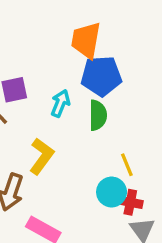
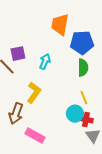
blue pentagon: (101, 76) -> (82, 43), moved
green semicircle: (98, 115) -> (83, 68), moved

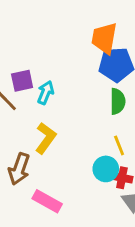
orange trapezoid: (60, 25) -> (104, 38), moved
cyan arrow: (45, 62) -> (46, 93), moved

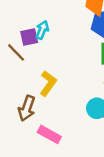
cyan arrow: (46, 93) -> (42, 30), moved

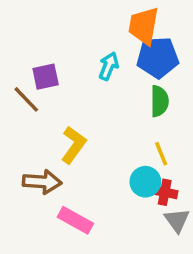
cyan arrow: (42, 30) -> (109, 66), moved
brown arrow: (27, 108) -> (42, 182), turned -105

